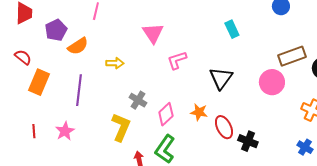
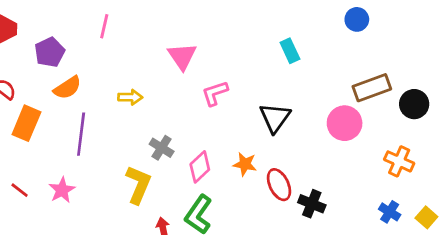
orange semicircle: (78, 46) -> (67, 88), moved
red line: (34, 131) -> (20, 190), turned -48

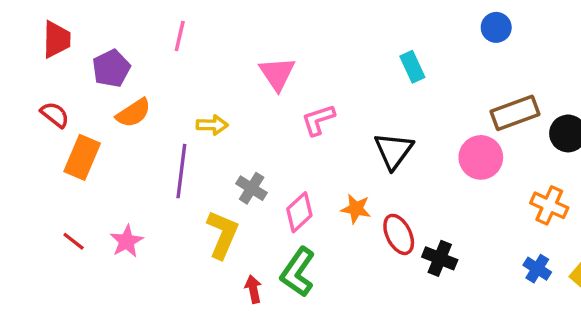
purple line: (81, 134) -> (181, 171), moved

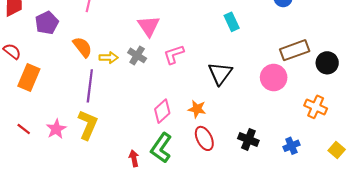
orange semicircle: (133, 113) -> (82, 47), moved, turned -95
gray cross: (252, 188) -> (137, 55), moved
yellow L-shape: (222, 234) -> (88, 125), moved
red ellipse: (399, 234) -> (204, 138), moved
blue cross: (537, 269) -> (291, 146), moved, turned 35

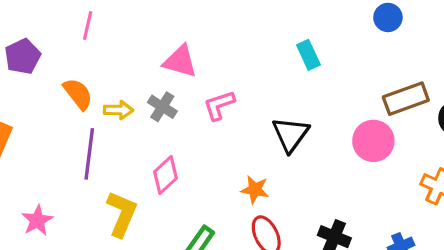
pink triangle: (149, 26) -> (180, 61), turned -40
pink diamond: (162, 111) -> (166, 175), moved
yellow L-shape: (88, 125) -> (122, 214), moved

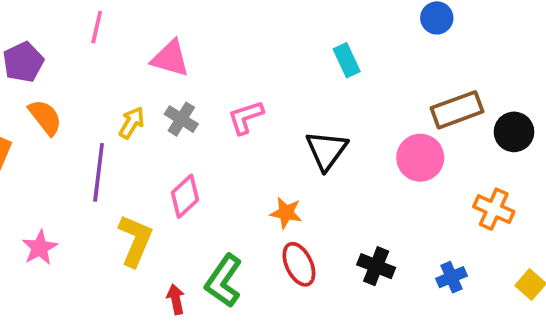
pink triangle: (180, 61) -> (170, 58), moved
orange semicircle: (78, 94) -> (45, 117), moved
yellow arrow: (118, 110) -> (132, 123), turned -60

